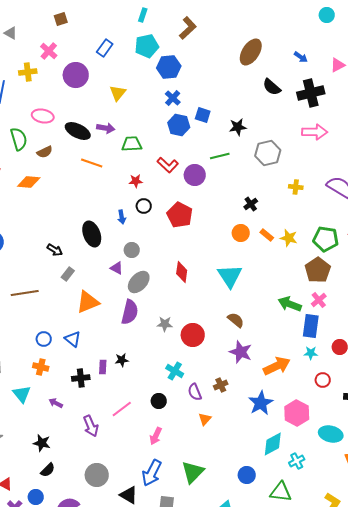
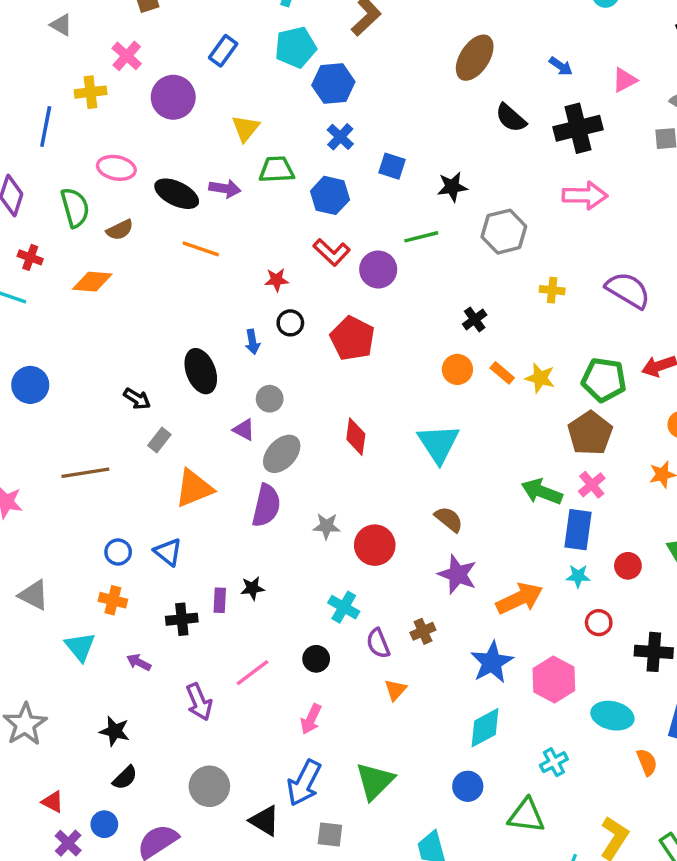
blue hexagon: (179, 125) -> (330, 195), moved
green trapezoid: (132, 144) -> (277, 170), moved
cyan diamond: (273, 444) -> (485, 728), moved

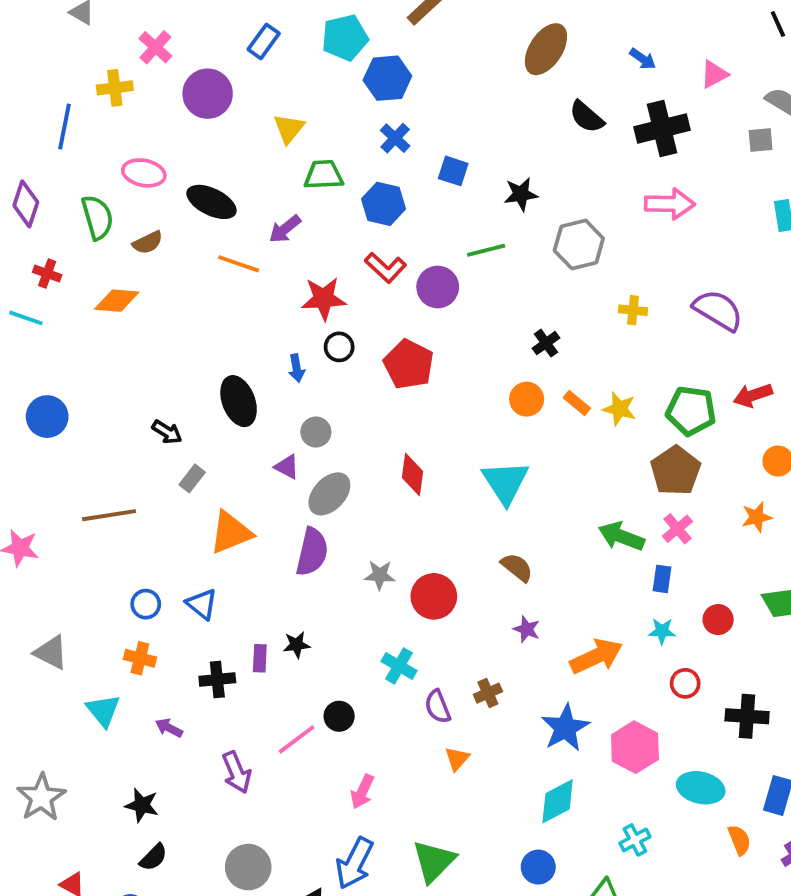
purple arrow: (225, 189) -> (285, 229), moved, turned 132
red star: (277, 280) -> (324, 299), size x1.6
blue rectangle: (578, 530) -> (662, 579), size x0.6
purple star: (457, 574) -> (527, 629), size x0.6
black circle: (316, 659) -> (339, 716), moved

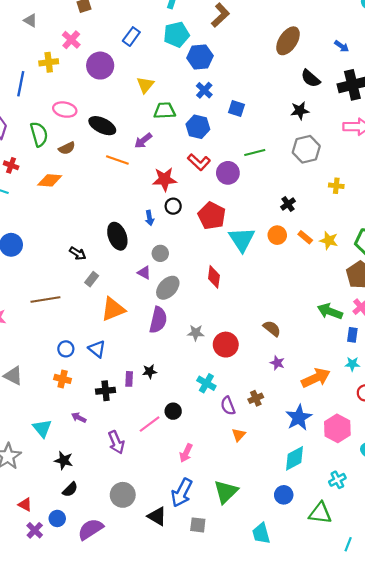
black star: (521, 194) -> (300, 111), moved
cyan triangle: (505, 482) -> (242, 239), moved
cyan triangle: (103, 710) -> (42, 428), moved

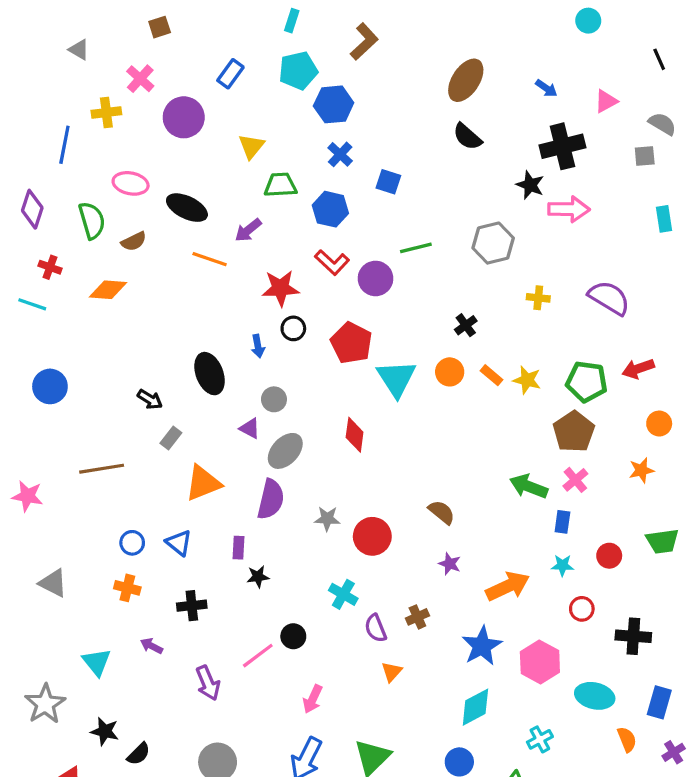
black semicircle: (311, 78) -> (467, 137), moved
black star: (300, 111) -> (530, 185), moved, turned 30
purple rectangle: (129, 379) -> (239, 548), moved
black star: (64, 461) -> (105, 731), moved

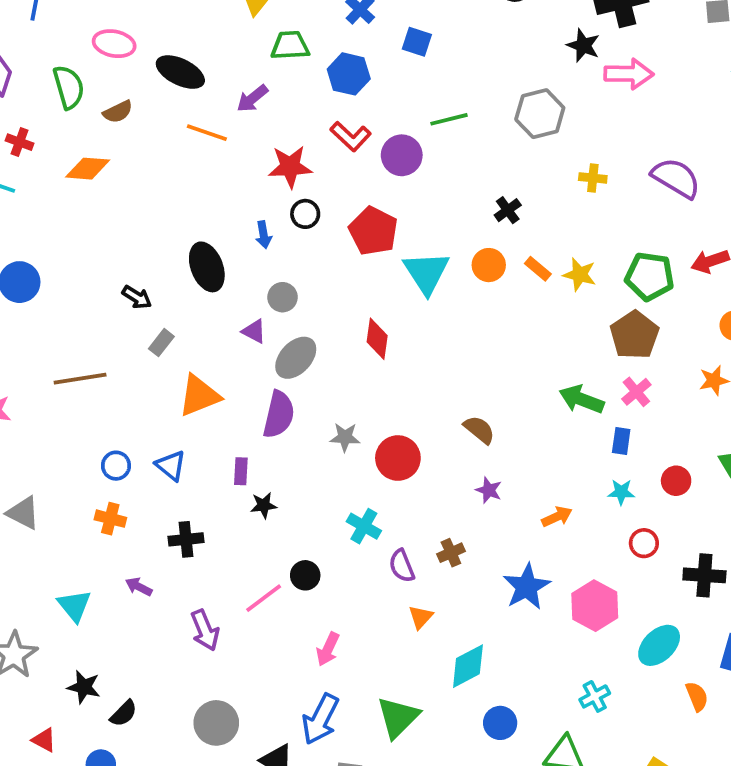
orange arrow: (508, 586) -> (557, 517), size x0.6
cyan ellipse: (595, 696) -> (659, 645), turned -57
cyan diamond: (475, 707) -> (468, 666), moved

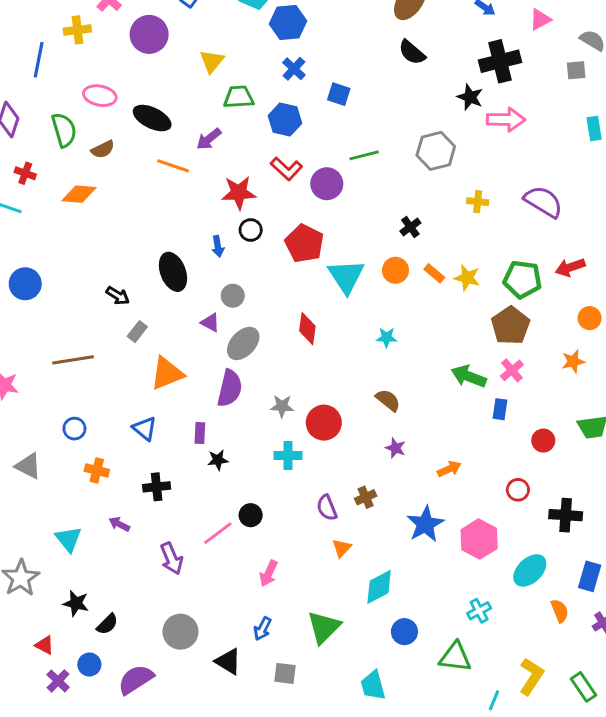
blue circle: (116, 466) -> (74, 429), moved
cyan star: (621, 492) -> (387, 338), moved
cyan cross: (364, 526) -> (288, 455), moved, turned -30
blue arrow: (320, 719) -> (263, 629), size x0.6

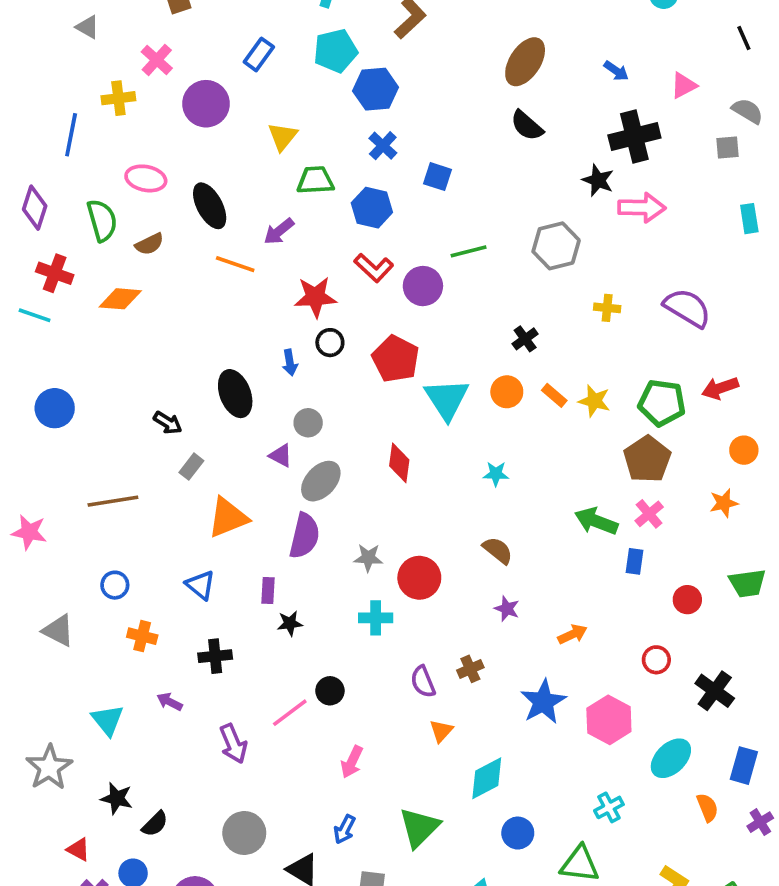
black ellipse: (152, 118) -> (210, 206), turned 36
red cross: (25, 173) -> (55, 273), size x1.4
black cross: (566, 515) -> (715, 691), turned 32

